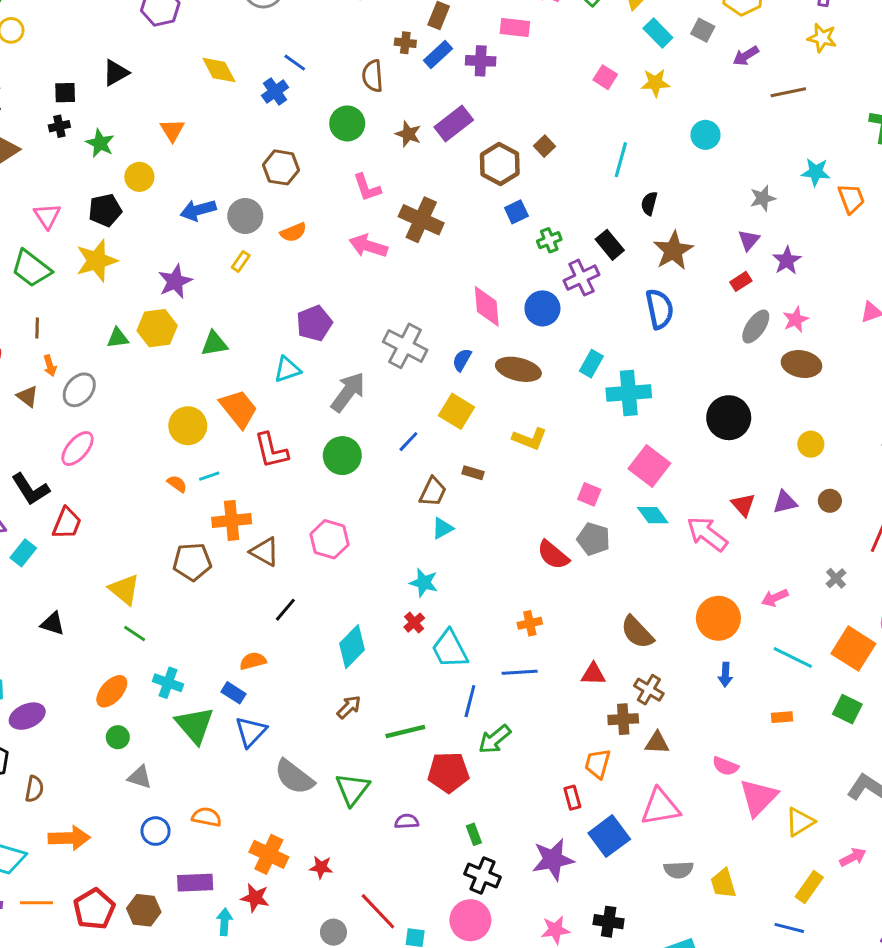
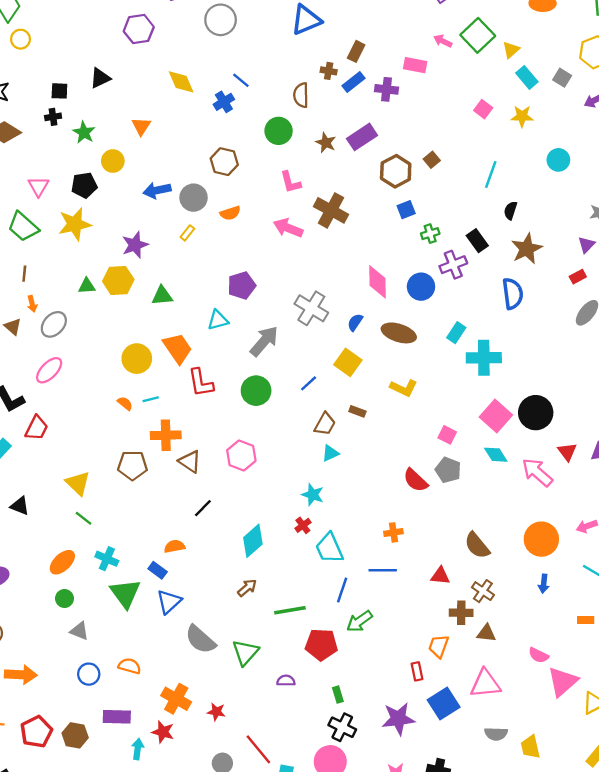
black circle: (729, 418) -> (536, 413), moved

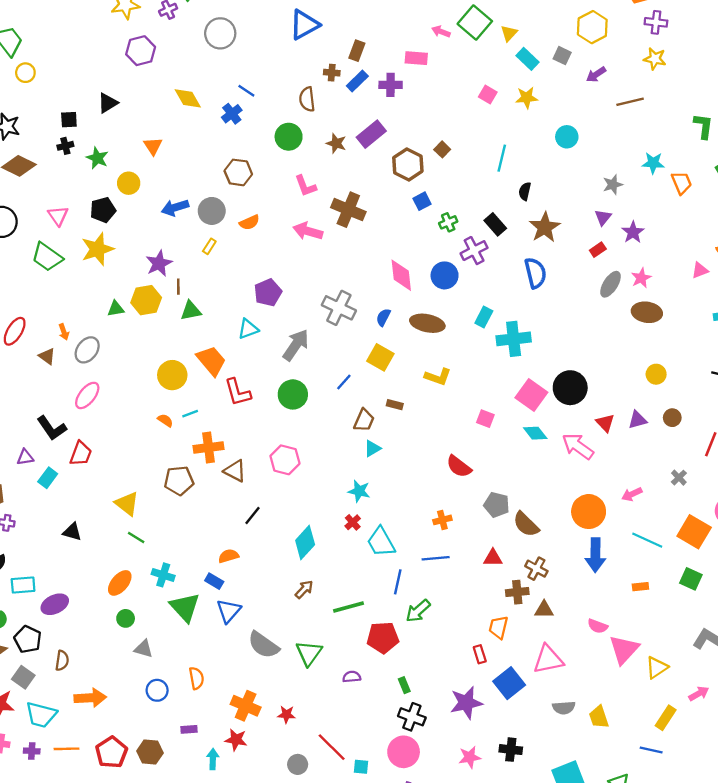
brown line: (24, 274) -> (178, 287), moved
gray pentagon: (448, 470) -> (497, 505), moved
blue arrow: (544, 584) -> (595, 555), size x1.8
orange semicircle: (130, 666) -> (196, 678), turned 70
purple rectangle: (117, 717) -> (189, 729), size x0.6

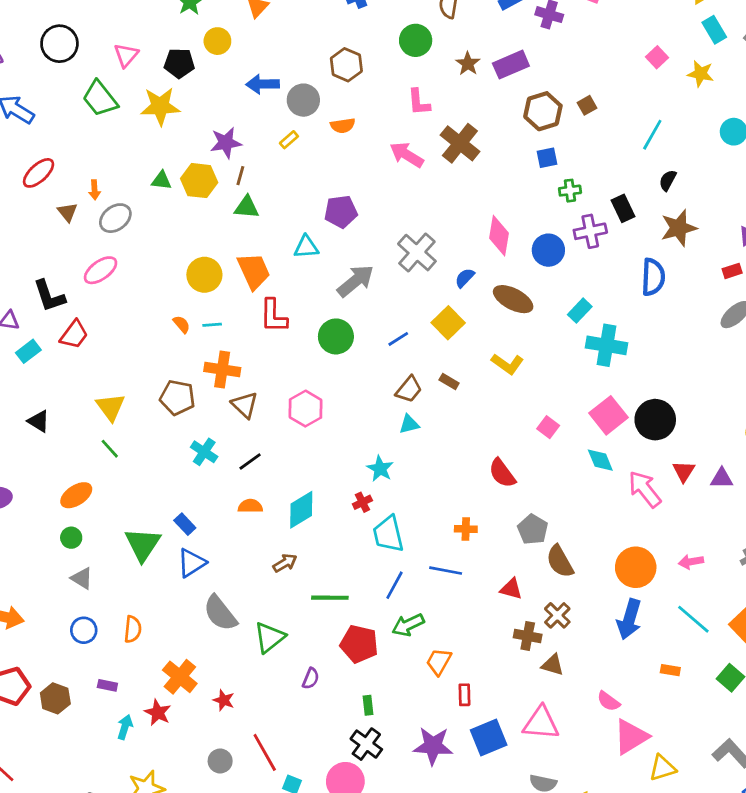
orange semicircle: (228, 556) -> (250, 506), moved
cyan cross: (163, 575) -> (204, 452), moved
orange trapezoid: (498, 627) -> (439, 662), moved
purple semicircle: (352, 677) -> (311, 678), turned 102

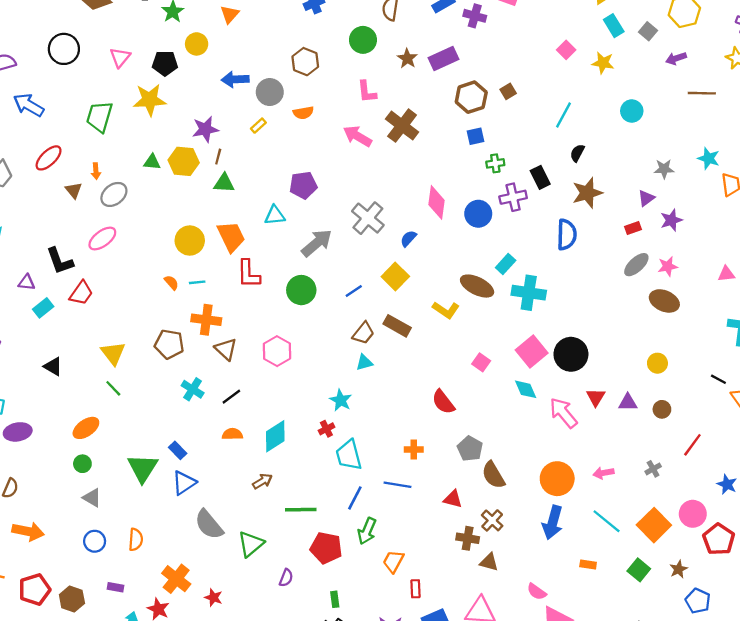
green trapezoid: (100, 99) -> (99, 117), moved, turned 56
brown ellipse: (513, 299) -> (477, 286), moved
brown rectangle: (449, 381) -> (397, 326), size x1.6
green arrow: (408, 625) -> (367, 531), turned -40

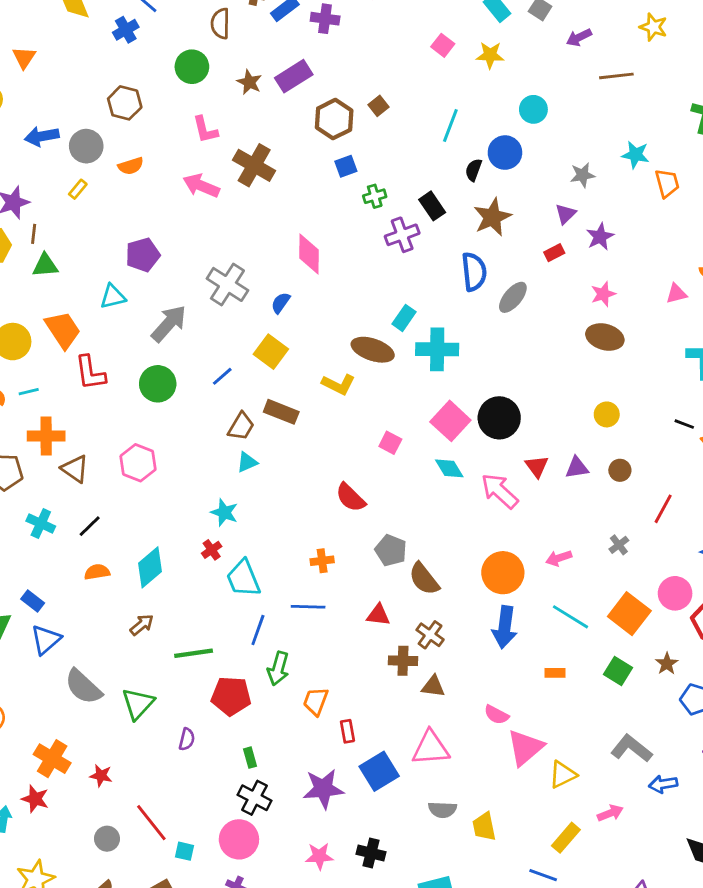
blue circle: (478, 214) -> (505, 153), moved
gray ellipse: (636, 265) -> (513, 297), moved

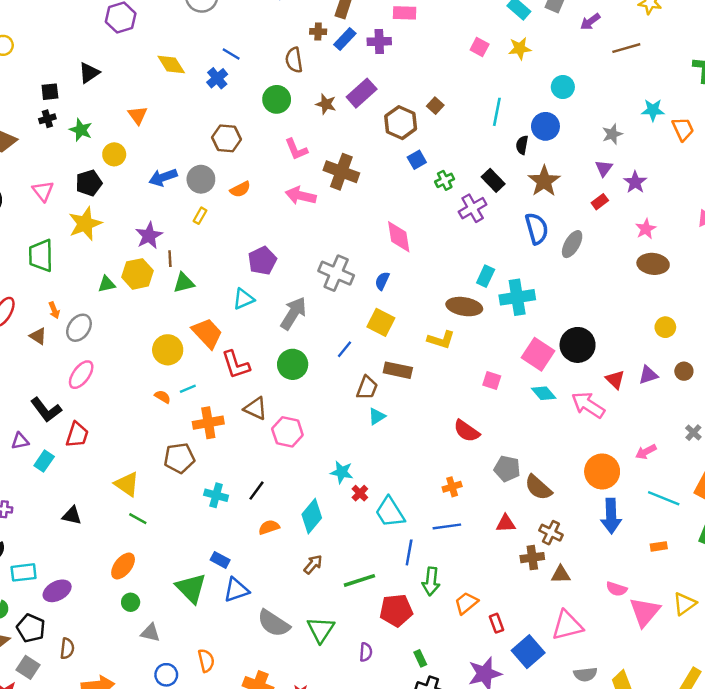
brown triangle: (75, 469) -> (255, 408), moved
cyan star: (224, 513) -> (342, 472), moved
blue triangle: (46, 640) -> (236, 590), turned 32
orange trapezoid: (316, 701) -> (466, 603), turned 40
yellow triangle: (563, 775) -> (685, 604), moved

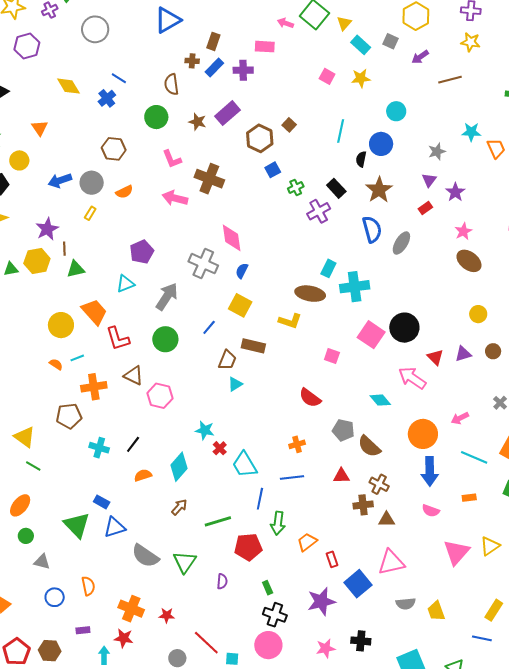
pink diamond: (399, 237) -> (232, 238), moved
brown ellipse: (653, 264) -> (469, 261), turned 30
cyan diamond: (544, 393) -> (380, 400), moved
pink semicircle: (617, 589) -> (431, 511), moved

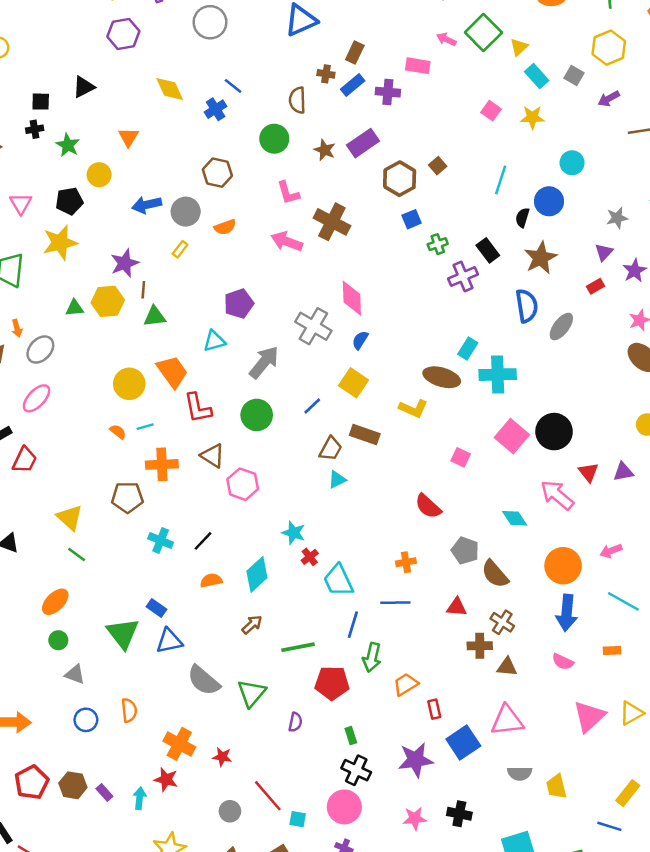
purple rectangle: (83, 630) -> (104, 792), moved, turned 48

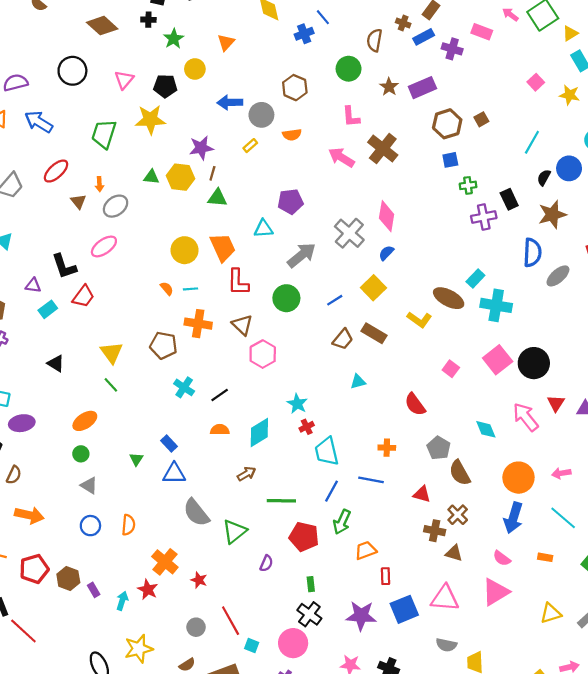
cyan triangle: (337, 480) -> (358, 382), moved
green triangle: (123, 633) -> (136, 459), size x0.5
pink triangle: (589, 716) -> (496, 592), moved

